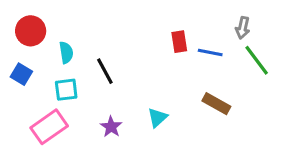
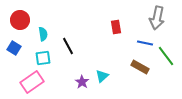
gray arrow: (243, 28) -> (157, 18), size x1.6
blue line: (210, 53) -> (145, 43), moved
green line: (257, 60) -> (166, 56), moved
purple star: (111, 127) -> (82, 82), moved

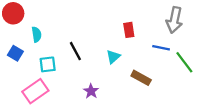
red circle: (20, 20) -> (13, 13), moved
cyan semicircle: (43, 34) -> (36, 34), moved
brown rectangle: (140, 67) -> (141, 78), moved
cyan triangle: (102, 76) -> (113, 57), moved

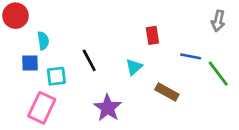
gray arrow: (174, 20) -> (218, 21), moved, size x0.7
blue square: (15, 53) -> (30, 63), moved, turned -32
pink rectangle: (35, 91) -> (42, 108), turned -30
purple star: (91, 91) -> (108, 108), size x1.5

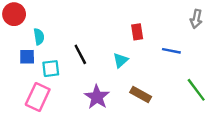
green line: (218, 74) -> (196, 90), moved
brown rectangle: (167, 92) -> (141, 95), moved

